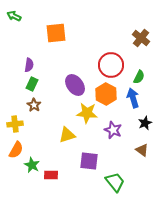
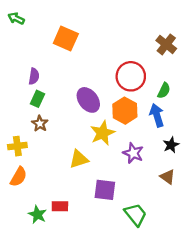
orange square: (56, 33) -> (66, 39), turned 30
yellow star: (87, 113) -> (102, 133), turned -30
green star: (32, 165) -> (37, 215), moved

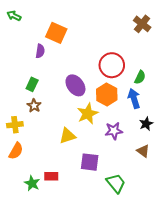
brown cross: (166, 44) -> (142, 24), moved
purple semicircle: (34, 76) -> (40, 51), moved
purple star: (133, 153) -> (114, 131), turned -30

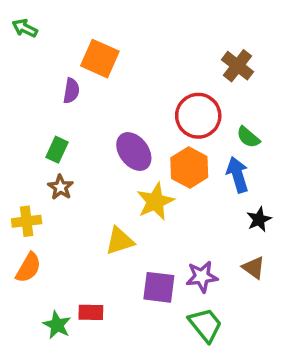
brown cross: (142, 24) -> (238, 66), moved
green semicircle: (140, 77) -> (248, 137), turned 104
purple star: (114, 131) -> (202, 277), moved

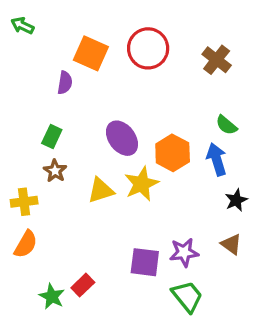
red circle: (198, 116) -> (148, 48), moved
yellow triangle: (120, 241) -> (101, 190), moved
red rectangle: (91, 312) -> (83, 285), turned -45

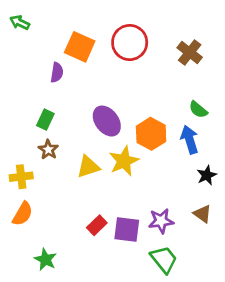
red rectangle: (83, 285) -> (97, 225), moved

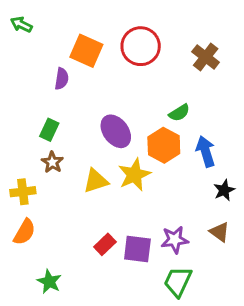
green semicircle: (198, 110) -> (179, 113), moved, turned -72
green trapezoid: (164, 259) -> (178, 282), turned -116

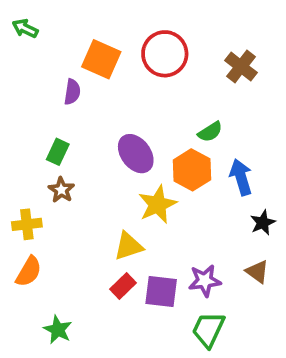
yellow triangle: (96, 181) -> (128, 246), moved

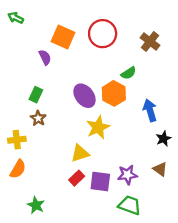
purple semicircle: (72, 92) -> (45, 57), turned -35
green semicircle: (210, 132) -> (129, 73), moved
orange hexagon: (192, 170) -> (114, 93), moved
green trapezoid: (208, 330) -> (130, 205), turned 85

